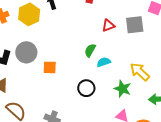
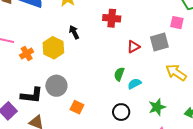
orange square: (50, 67) -> (77, 107), moved, turned 32
yellow arrow: (140, 72) -> (176, 73), moved
green star: (123, 89) -> (157, 107), turned -30

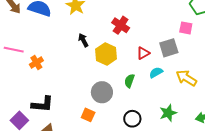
red cross: (112, 18) -> (121, 25), turned 30
yellow hexagon: (53, 48) -> (106, 54), moved
cyan semicircle: (134, 84) -> (156, 72), moved
gray circle: (56, 86) -> (102, 92), moved

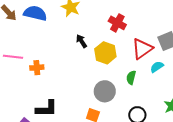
red triangle: (143, 53) -> (142, 49), size x1.6
orange cross: (36, 63) -> (37, 68), turned 32

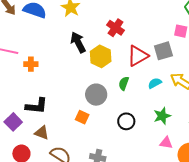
black arrow: (82, 41) -> (78, 42), size x1.5
cyan semicircle: (157, 67) -> (155, 83), moved

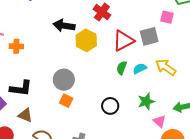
black arrow: (78, 42) -> (64, 26), turned -55
green semicircle: (124, 83) -> (122, 68), moved
gray circle: (96, 95) -> (64, 80), moved
pink triangle: (166, 143) -> (159, 121), moved, turned 32

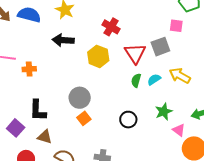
black arrow: (64, 26) -> (63, 40), moved
red triangle: (123, 41) -> (135, 53), turned -30
black L-shape: (21, 88) -> (38, 110), turned 90
orange square: (66, 101) -> (84, 118), turned 32

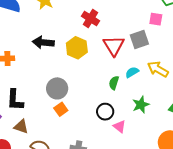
black arrow: (63, 40) -> (43, 42), moved
green semicircle: (136, 80) -> (114, 83), moved
pink triangle: (179, 130) -> (119, 126), moved

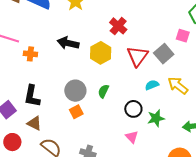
gray square: (139, 40) -> (164, 54), turned -30
green semicircle: (114, 83) -> (103, 91), moved
black circle: (105, 112) -> (133, 109), moved

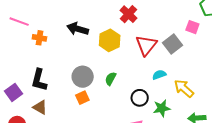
yellow arrow: (178, 85) -> (184, 88), moved

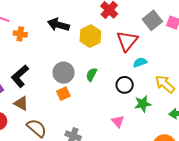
gray square: (173, 44) -> (152, 20), moved
cyan semicircle: (159, 75) -> (140, 62), moved
black L-shape: (39, 80) -> (20, 76), turned 35
black circle: (140, 98) -> (125, 85), moved

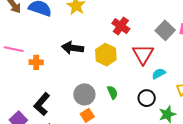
green semicircle: (91, 74) -> (112, 92), turned 136

